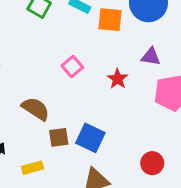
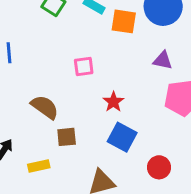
pink square: (72, 66) -> (84, 67), turned 30
red star: (118, 79) -> (113, 102), moved
blue square: (90, 138) -> (122, 137), moved

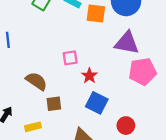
purple triangle: (163, 60) -> (127, 43), size x1.6
pink square: (84, 67) -> (70, 58), moved

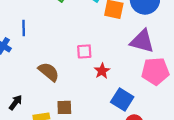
blue square: (97, 103) -> (122, 100), moved
brown square: (54, 104) -> (64, 107), moved

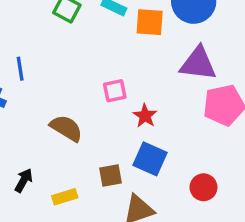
blue square: (122, 100) -> (150, 159), moved
brown square: (64, 107) -> (111, 176), moved

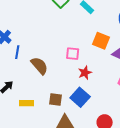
orange square: (150, 22) -> (101, 41), moved
blue line: (20, 69) -> (17, 52), moved

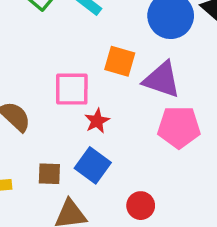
pink square: (73, 54) -> (72, 89), size x1.5

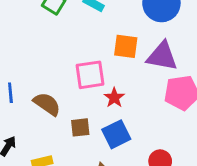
blue square: (93, 165) -> (116, 134), turned 36
brown square: (49, 174) -> (80, 127), moved

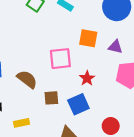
purple triangle: (162, 56) -> (115, 47), size x0.6
red star: (114, 98) -> (87, 78), moved

